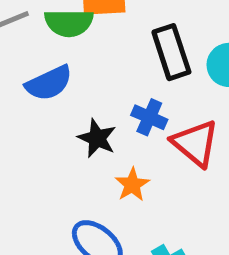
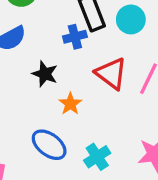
blue cross: (149, 117) -> (75, 37), moved, turned -35

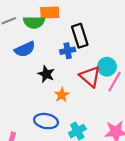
cyan circle: (131, 19) -> (107, 67), moved
blue ellipse: (49, 145) -> (46, 121), turned -30

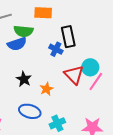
green semicircle: (34, 22) -> (23, 31), moved
blue cross: (68, 51) -> (56, 49), turned 32
black star: (46, 74) -> (24, 79), moved

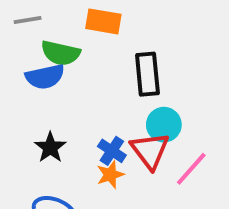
blue cross: (56, 49) -> (112, 151), moved
cyan circle: (90, 67) -> (164, 125), moved
orange star: (47, 89) -> (110, 175), moved

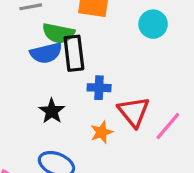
black rectangle: (147, 74) -> (74, 53), moved
cyan circle: (164, 125) -> (153, 24), moved
blue cross: (112, 151) -> (99, 88), moved, turned -30

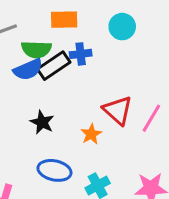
black rectangle: (74, 53) -> (54, 66), turned 72
blue cross: (99, 88) -> (81, 54), moved

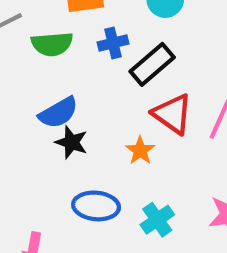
black rectangle: (54, 66) -> (152, 64), moved
blue semicircle: (28, 70) -> (58, 113), moved

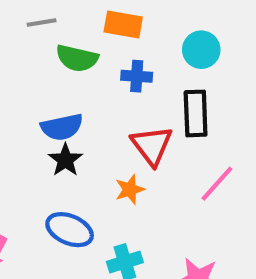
black rectangle: (152, 64) -> (196, 113), moved, turned -69
red triangle: (172, 114) -> (152, 145), moved

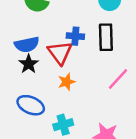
blue cross: (137, 76) -> (75, 36), moved
red triangle: (152, 145) -> (60, 53), moved

